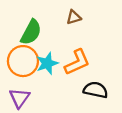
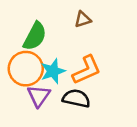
black semicircle: (96, 90) -> (76, 98), moved
purple triangle: (19, 98) -> (39, 96), moved

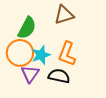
brown triangle: (83, 19) -> (64, 15), size x1.5
orange L-shape: (87, 70) -> (67, 54), turned 135

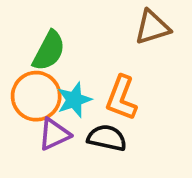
brown triangle: (64, 15) -> (152, 27), moved
purple triangle: (30, 74) -> (54, 134), turned 30

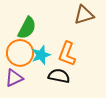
purple triangle: (54, 134) -> (14, 78), moved

